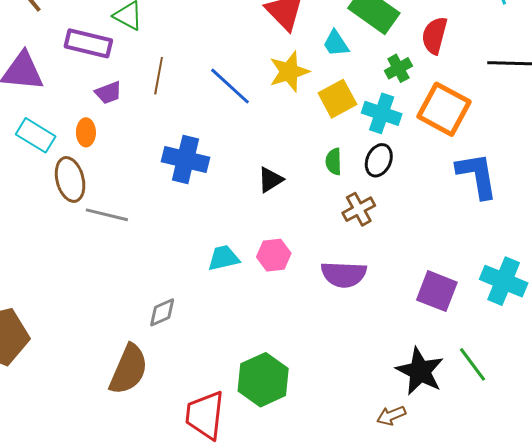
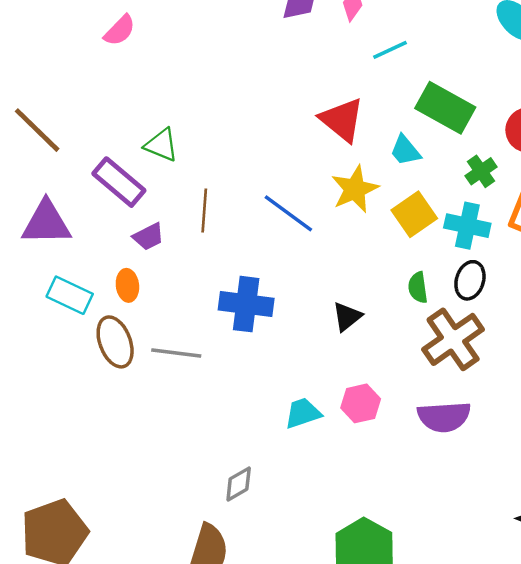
purple rectangle: (88, 43) -> (119, 182), turned 33
brown cross: (359, 209) -> (453, 339), size x1.6
gray line: (107, 215) -> (176, 353), moved

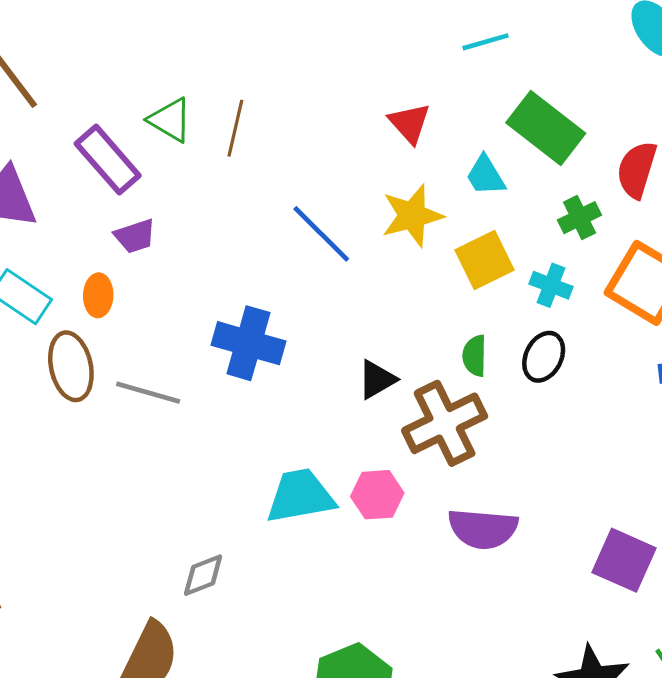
red triangle: (342, 120) -> (410, 123), size x0.7
brown line: (204, 210) -> (235, 128), moved
cyan cross: (467, 226) -> (551, 285), size x0.7
brown cross: (453, 339) -> (445, 423), moved
cyan trapezoid: (303, 413) -> (300, 496), size x1.4

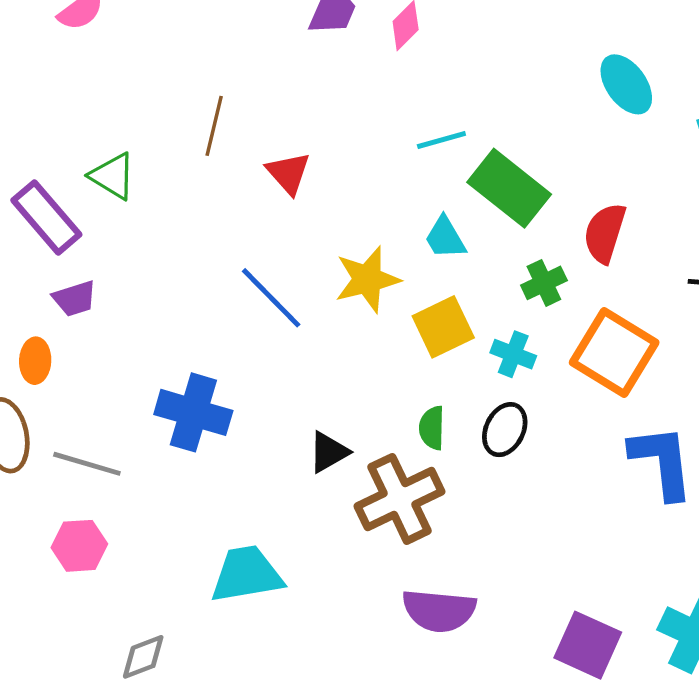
cyan line: (486, 42) -> (441, 140), moved
red triangle: (410, 123) -> (288, 173), moved
brown line: (235, 128) -> (214, 126), moved
pink hexagon: (377, 495) -> (79, 546), moved

